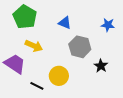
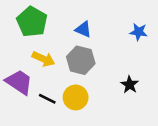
gray hexagon: (80, 47) -> (81, 60), moved
black line: (37, 86) -> (47, 99), moved

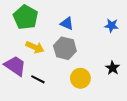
black star: (130, 85) -> (112, 68), moved
yellow circle: (76, 97) -> (80, 78), moved

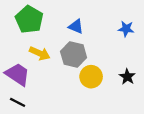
yellow circle: (80, 78) -> (91, 77), moved
black line: (38, 79) -> (18, 102), moved

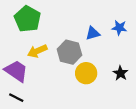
blue triangle: (76, 26) -> (93, 33), moved, turned -40
yellow arrow: (40, 53) -> (37, 51), turned 132

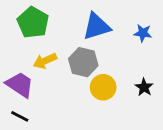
blue triangle: (93, 33) -> (96, 26), moved, size x1.6

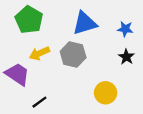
yellow circle: (103, 87) -> (106, 93), moved
black star: (144, 87) -> (126, 57), moved
black line: (20, 116) -> (39, 102), moved, turned -63

